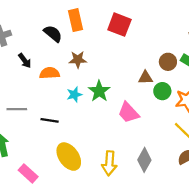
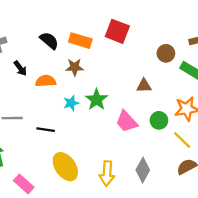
orange rectangle: (75, 20) -> (80, 41), moved, turned -60
brown circle: (168, 62) -> (166, 53), moved
green circle: (162, 91) -> (159, 120), moved

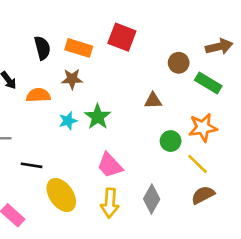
black semicircle: (49, 41) -> (42, 48), turned 36
pink trapezoid: (127, 122) -> (110, 165), moved
black line: (46, 130) -> (32, 165), moved

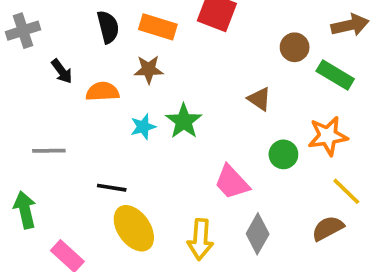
brown triangle: (153, 101) -> (259, 99), turned 36
yellow line: (198, 164) -> (346, 191), moved
black line: (32, 165) -> (112, 188), moved
pink trapezoid: (110, 165) -> (232, 182), moved

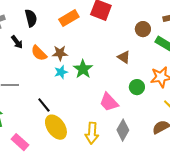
black semicircle: (108, 27) -> (31, 18), moved
orange rectangle: (158, 27) -> (69, 18), turned -48
brown star: (149, 69) -> (60, 53), moved
orange semicircle: (102, 92) -> (39, 53), turned -132
black line: (112, 188) -> (44, 105), turned 42

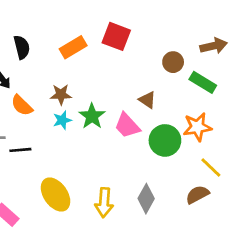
orange semicircle: (39, 53) -> (22, 105), moved
green circle: (137, 87) -> (165, 140), size x1.5
pink trapezoid: (109, 102) -> (127, 126), moved
black line: (44, 105) -> (20, 150), moved, turned -56

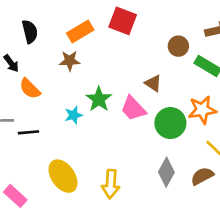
brown star: (61, 95) -> (70, 61), moved
cyan star: (62, 120) -> (74, 115), moved
gray diamond: (146, 199) -> (166, 172), moved

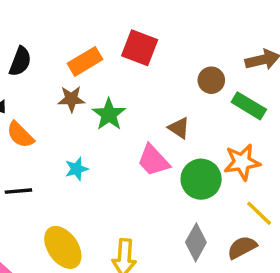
black semicircle: (30, 32) -> (20, 61), turned 35
green star: (99, 99) -> (109, 114), moved

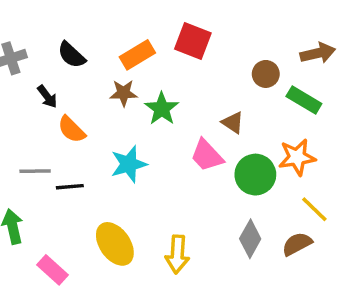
black semicircle: (20, 61) -> (72, 55), turned 112
cyan star: (77, 169) -> (129, 164), size x1.5

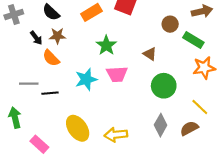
brown star: (124, 93) -> (57, 36), moved
pink trapezoid: (207, 155) -> (117, 74), moved, turned -50
orange star: (297, 157) -> (204, 68), moved
yellow arrow: (177, 254) -> (116, 135), turned 80

